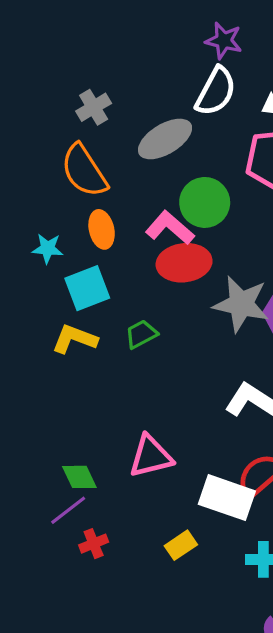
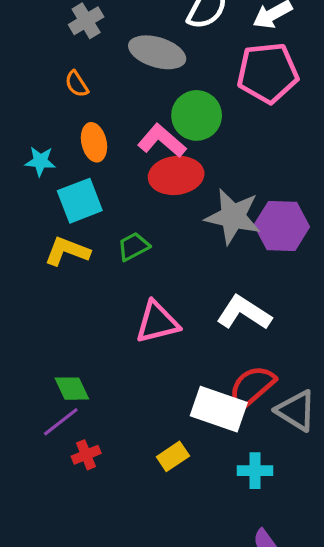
gray ellipse: (165, 139) -> (157, 52), turned 48
orange semicircle: (84, 171) -> (77, 84), size x0.5
pink triangle: (151, 456) -> (157, 322), moved

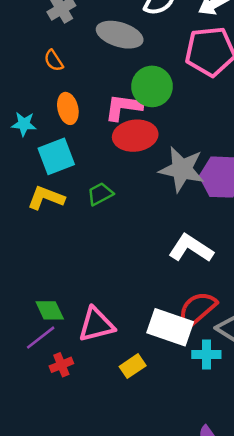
pink L-shape: (162, 141) -> (124, 107), turned -33
pink triangle: (157, 322) -> (96, 325), moved
cyan cross: (255, 471) -> (206, 354), moved

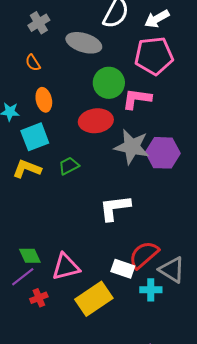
pink L-shape: (124, 107) -> (137, 99), moved
white L-shape: (191, 248) -> (115, 208), moved, turned -40
white rectangle: (170, 327) -> (123, 269), size x0.7
yellow rectangle: (133, 366) -> (94, 299), size x1.8

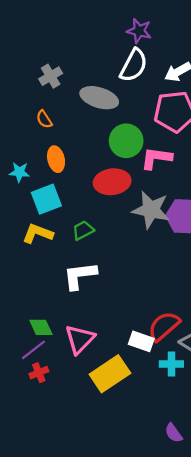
white L-shape: (115, 208) -> (80, 276), moved
pink triangle: (66, 267) -> (80, 339), turned -32
red cross: (39, 298) -> (39, 373), moved

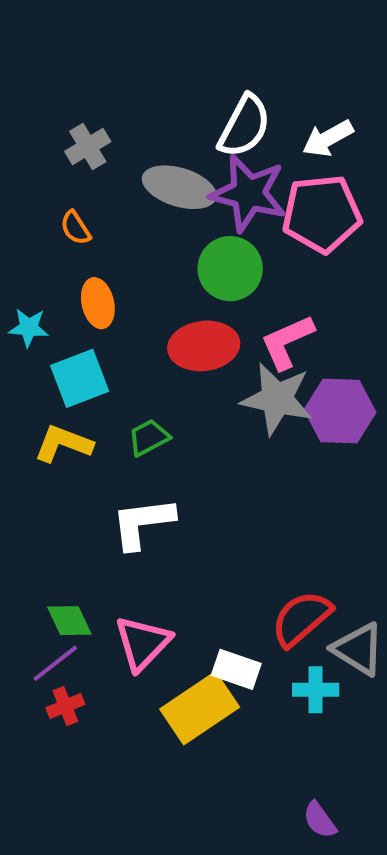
purple star: (139, 31) -> (248, 193), moved, size x1.6
pink L-shape: (156, 158) -> (287, 342), moved, turned -32
white rectangle: (141, 341) -> (236, 669), moved

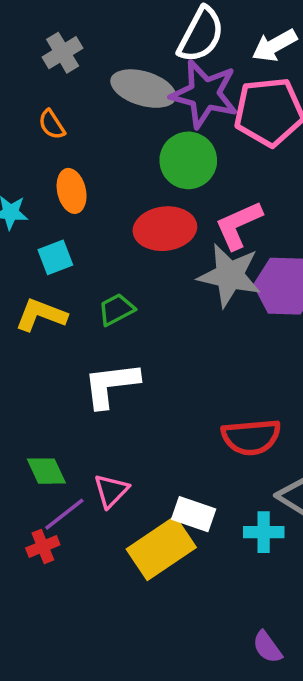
cyan square: (80, 378) -> (55, 257), size x0.7
red semicircle: (301, 619) -> (251, 437), moved, turned -144
pink triangle: (143, 643) -> (111, 491), size x0.7
purple line: (55, 663) -> (64, 514), moved

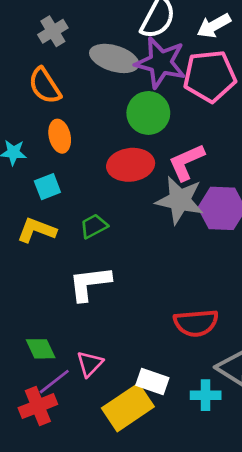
orange semicircle: (52, 124) -> (45, 86), size x1.6
red cross: (43, 546) -> (38, 406), size x1.5

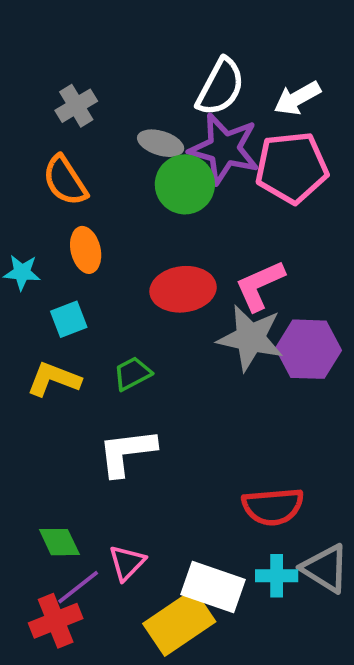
gray ellipse: (114, 58) -> (161, 143), size x0.7
green circle: (148, 113) -> (185, 184), moved
white rectangle: (152, 382) -> (213, 587), size x1.4
cyan cross: (206, 395) -> (277, 576), moved

